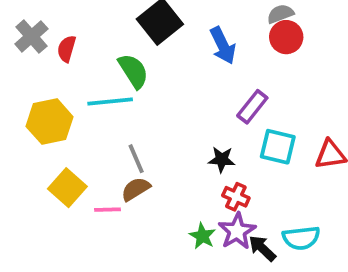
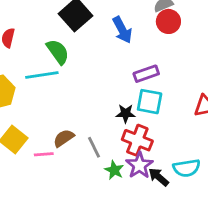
purple rectangle: (252, 107) -> (146, 74), turned 35
cyan square: (278, 147) -> (150, 102), moved
gray line: (136, 159) -> (94, 147), moved
red cross: (236, 197) -> (137, 140), size x1.5

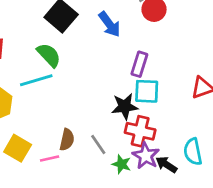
purple rectangle: (146, 74) -> (139, 64), turned -45
black star: (126, 113) -> (125, 106), size x1.4
brown semicircle: (64, 138) -> (67, 140), turned 145
cyan semicircle: (187, 168) -> (193, 152), turned 96

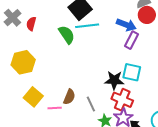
blue arrow: (110, 24) -> (126, 25), moved, turned -42
purple rectangle: (139, 64) -> (131, 40), moved
cyan line: (36, 80) -> (87, 26), moved

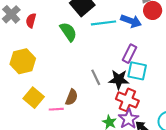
cyan line: (87, 26) -> (104, 23), moved
purple rectangle: (131, 40) -> (129, 54), moved
gray line: (91, 104) -> (96, 77), moved

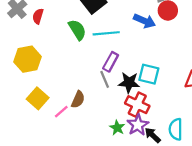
cyan line: (104, 23) -> (106, 33), moved
purple rectangle: (129, 54) -> (111, 62), moved
pink line: (56, 109) -> (61, 112), turned -40

